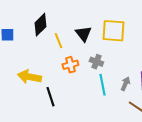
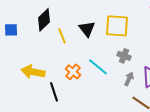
gray cross: (96, 62) -> (124, 56), moved
orange cross: (70, 65) -> (73, 72), moved, turned -35
cyan line: (102, 85) -> (98, 67), moved, turned -40

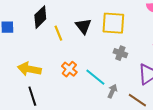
cyan line: (98, 67) -> (95, 77), moved
gray arrow: (129, 79) -> (112, 91), moved
black line: (54, 92) -> (32, 96), moved

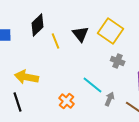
yellow square: (113, 23) -> (111, 31), turned 30
orange cross: (69, 69) -> (67, 101), moved
black line: (32, 96) -> (18, 102), moved

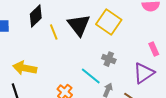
black triangle: (81, 34) -> (79, 25), size x1.4
gray cross: (118, 61) -> (109, 59), moved

